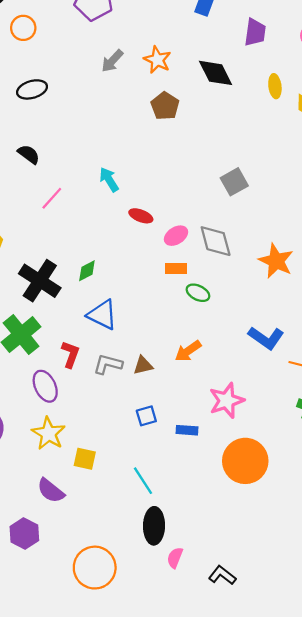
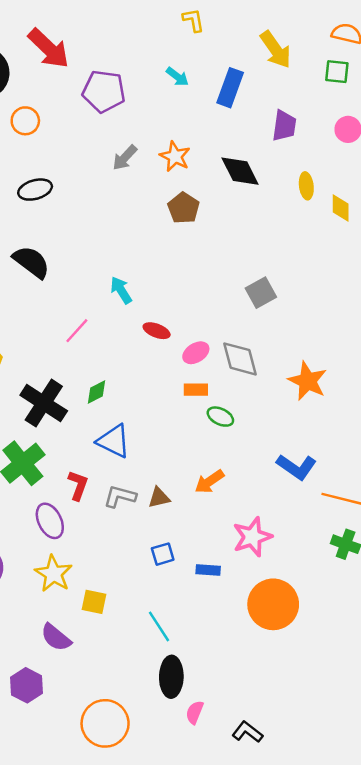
black semicircle: (29, 154) -> (31, 262), size x1.5
pink line: (52, 198) -> (77, 331), moved

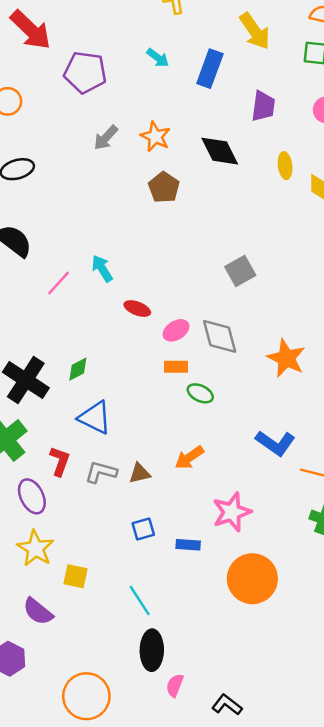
pink line: (77, 331) -> (59, 283), moved

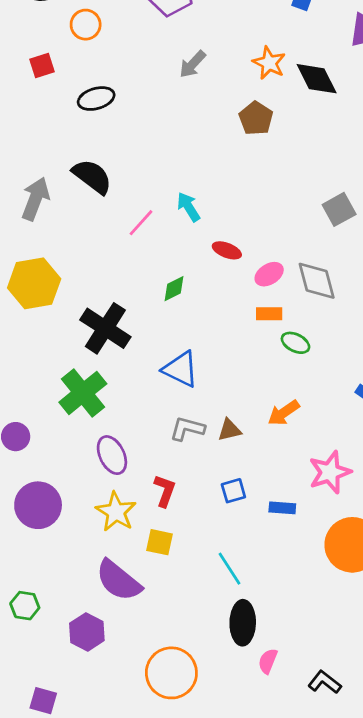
orange star: (155, 137) -> (269, 63), moved
green diamond: (78, 369) -> (174, 289), moved
red L-shape: (60, 461) -> (165, 491), moved
purple semicircle: (38, 611) -> (119, 580), size x1.4

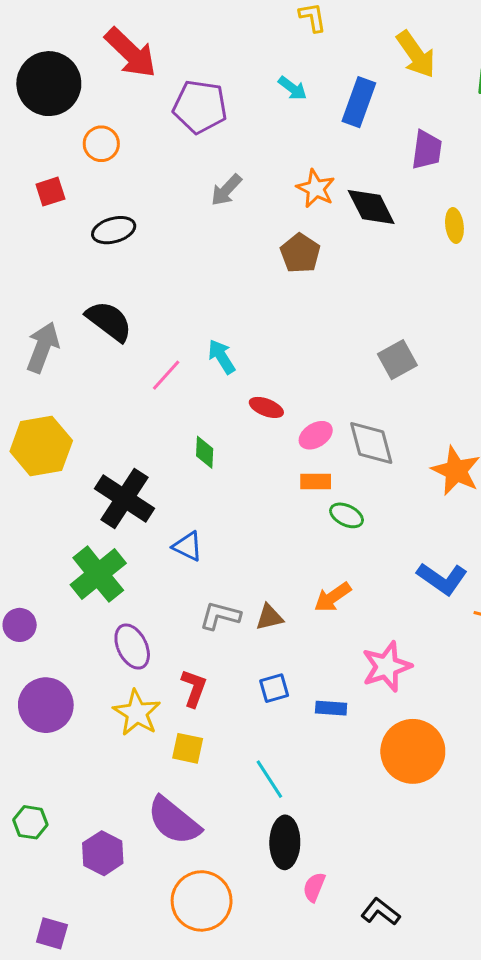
green diamond: (174, 289) -> (205, 452), turned -60
blue triangle: (181, 369) -> (188, 546), moved, size x0.7
purple semicircle: (119, 580) -> (174, 821), moved

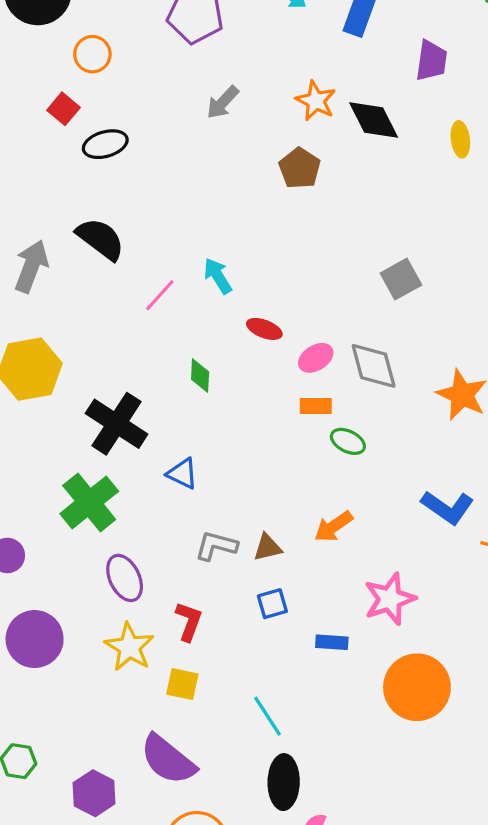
red square: (50, 192) -> (63, 109), moved, turned -32
blue square: (274, 688) -> (272, 604), moved

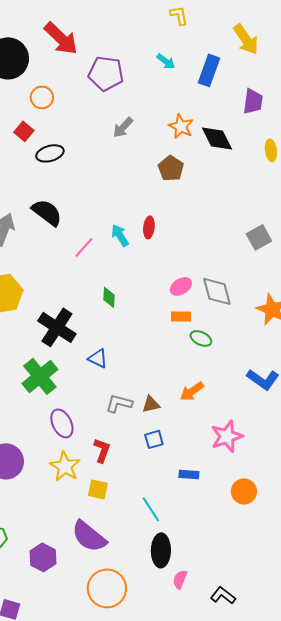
gray square: (401, 279) -> (259, 237), moved
red ellipse: (264, 329) -> (149, 227), moved, turned 75
blue rectangle: (332, 642) -> (189, 474), moved
orange circle: (417, 687) -> (244, 491), size x0.6

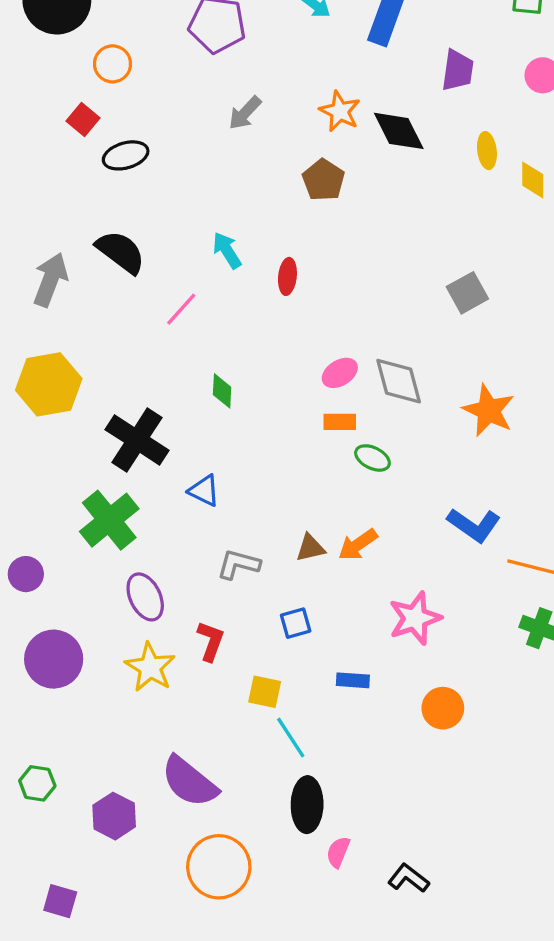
cyan arrow: (120, 235) -> (227, 250), moved
brown triangle: (151, 404) -> (310, 548), moved
yellow square: (98, 489) -> (265, 692), moved

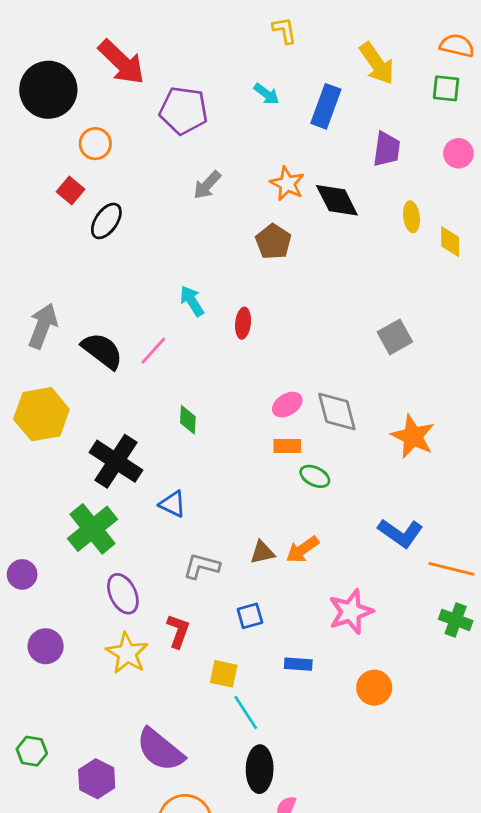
black ellipse: (126, 155) -> (106, 221), turned -39
black semicircle: (121, 252) -> (102, 351), moved
purple circle: (54, 659) -> (46, 646), size x0.7

